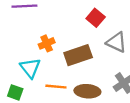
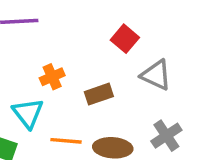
brown rectangle: (78, 55) -> (99, 94), size x0.7

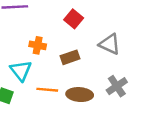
red square: (125, 39) -> (74, 19), moved
orange cross: (52, 77) -> (38, 45), turned 35

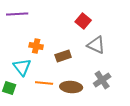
red square: (74, 19) -> (83, 21), moved

